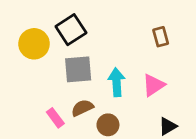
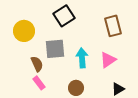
black square: (71, 30) -> (64, 16), moved
brown rectangle: (161, 37) -> (113, 26), size x1.5
brown semicircle: (82, 108) -> (37, 64), moved, turned 91

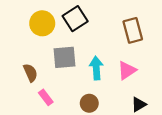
yellow circle: (24, 31) -> (42, 23), moved
brown semicircle: (37, 64) -> (30, 73), moved

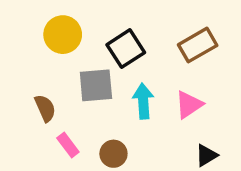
black square: (75, 19) -> (126, 49), moved
brown rectangle: (133, 30) -> (198, 45), turned 75
brown circle: (89, 103) -> (113, 154), moved

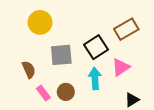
black square: (126, 49) -> (96, 47), moved
cyan arrow: (143, 101) -> (95, 78), moved
brown circle: (113, 154) -> (66, 92), moved

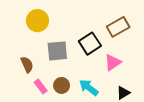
cyan arrow: (95, 78) -> (89, 88), moved, turned -48

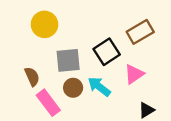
brown circle: (62, 85) -> (73, 88), moved
pink rectangle: (41, 86) -> (48, 103), size x1.5
cyan arrow: (89, 88) -> (99, 87), moved

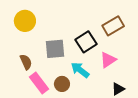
yellow circle: (44, 24) -> (25, 21), moved
brown circle: (73, 88) -> (62, 84), moved

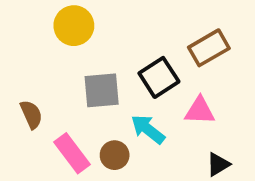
yellow circle: (25, 21) -> (74, 26), moved
pink triangle: (108, 60) -> (200, 111), turned 36
brown semicircle: (26, 62) -> (31, 114), moved

